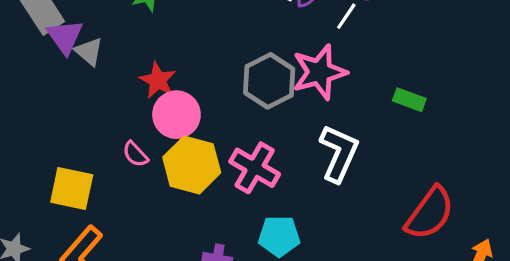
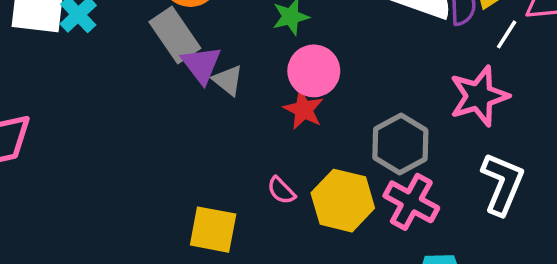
gray hexagon: (269, 81) -> (400, 144), moved
pink circle: (176, 115) -> (314, 71), moved

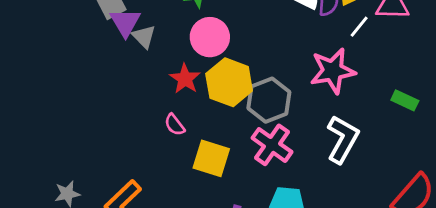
red star: (304, 110) -> (185, 79), moved
yellow hexagon: (343, 201) -> (229, 82), moved
yellow square: (213, 230) -> (211, 158), moved

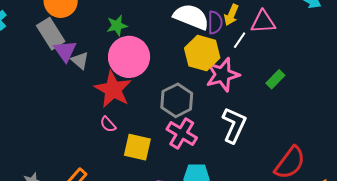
pink circle: (210, 37) -> (129, 57), size x1.4
red star: (185, 79) -> (113, 89), size x1.6
yellow hexagon: (229, 82) -> (202, 53), moved
green rectangle: (405, 100) -> (275, 79), moved, turned -66

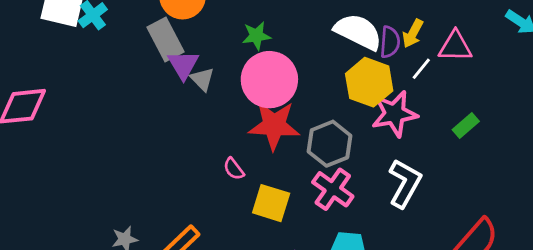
red star: (113, 89) -> (274, 125), moved, turned -30

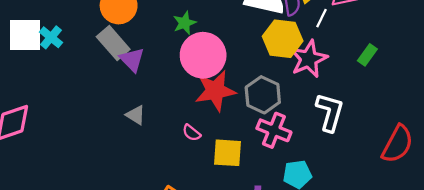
gray triangle: (202, 79) -> (136, 115), moved

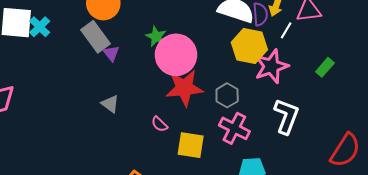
green star: (185, 23) -> (156, 36), moved, turned -30
purple triangle: (132, 60) -> (111, 53), size x0.7
gray hexagon: (263, 95) -> (227, 95), size x0.7

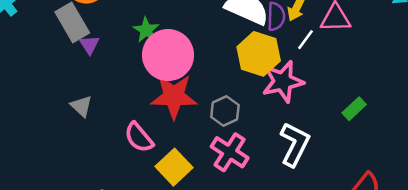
green rectangle: (325, 67) -> (354, 109), moved
pink semicircle: (159, 124) -> (139, 137), size x1.5
yellow square: (191, 145) -> (174, 167), turned 32

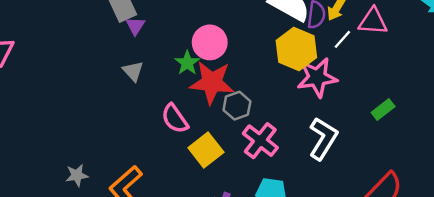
green star: (146, 30) -> (187, 63), moved
pink circle: (168, 55) -> (210, 42), size x0.7
gray triangle: (81, 106) -> (133, 71), moved
gray hexagon: (225, 111) -> (237, 106), moved

